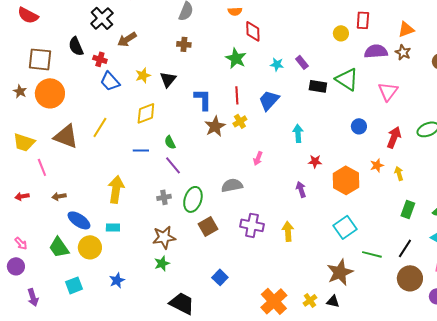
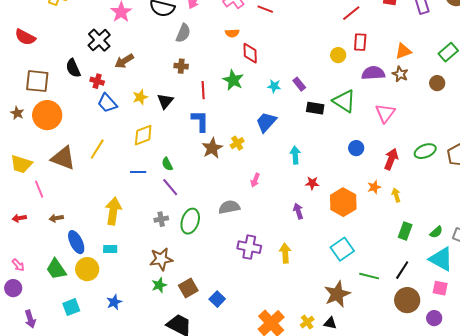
red line: (237, 95) -> (203, 90), moved
blue ellipse: (79, 220) -> (76, 242), turned 30
brown square: (208, 226) -> (188, 288), moved

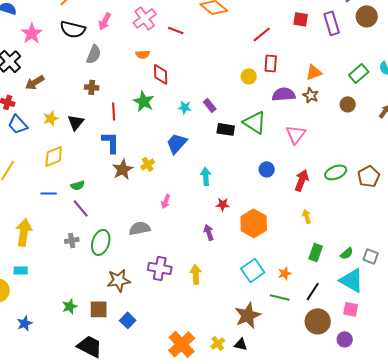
green semicircle: (167, 164) -> (78, 185), turned -80
orange star: (374, 187) -> (285, 273), moved
brown star: (161, 259) -> (119, 280), moved
brown square: (188, 288) -> (99, 309), turned 30

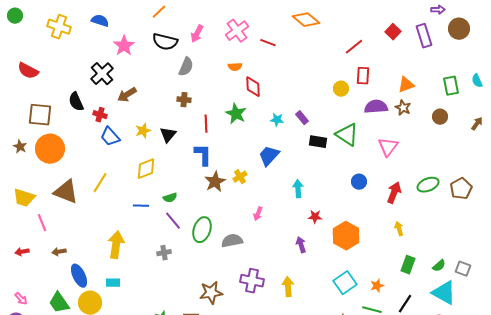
red square: (301, 19) -> (393, 32), turned 35
green rectangle: (359, 73) -> (451, 86), turned -60
green ellipse: (101, 242) -> (202, 230), moved

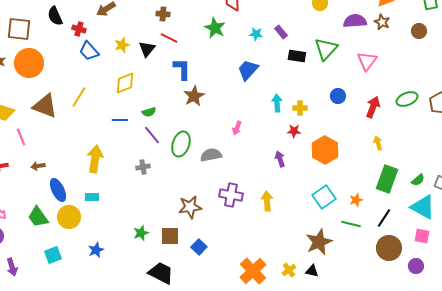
red line: (206, 124) -> (169, 38), moved, turned -60
green triangle: (347, 135) -> (326, 49), turned 40
yellow cross: (240, 177) -> (300, 108), moved, turned 32
green rectangle: (408, 265) -> (387, 179), size x1.5

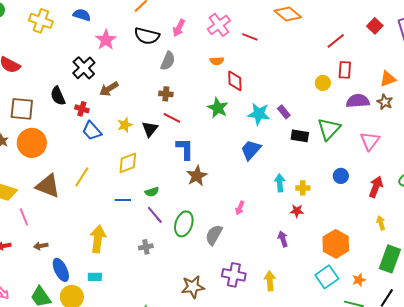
cyan star: (256, 34) -> (259, 114), size x1.6
orange hexagon: (325, 150) -> (336, 244), moved
gray semicircle: (211, 155) -> (214, 235), turned -50

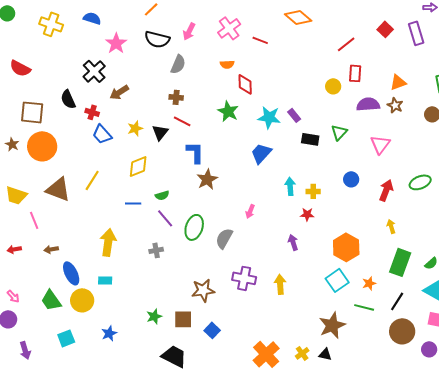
green triangle: (329, 129) -> (339, 132), size x0.7

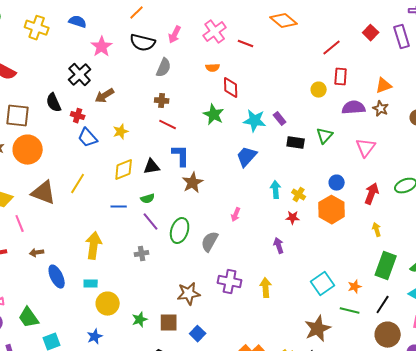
black triangle: (160, 132) -> (152, 167), moved, turned 42
yellow cross: (313, 191) -> (299, 195), turned 32
orange hexagon: (346, 247) -> (332, 210), moved
green trapezoid: (51, 300) -> (29, 318), moved
yellow circle: (82, 300) -> (108, 304), moved

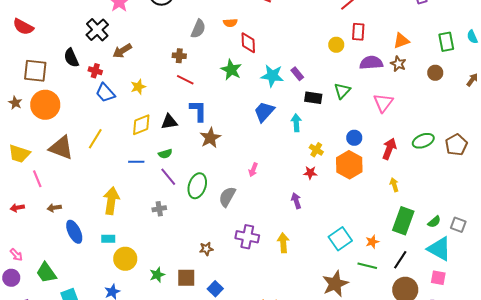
gray semicircle: (164, 68) -> (198, 29), moved
cyan arrow: (276, 190) -> (296, 123), moved
brown star: (189, 294) -> (206, 249), size x0.6

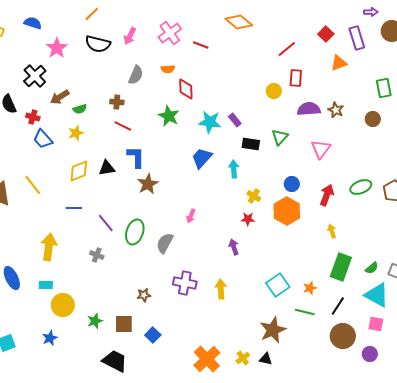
orange triangle: (401, 41) -> (339, 63), moved
yellow line: (95, 139) -> (33, 185), turned -70
green semicircle: (165, 154) -> (80, 109), moved
gray cross: (159, 209) -> (97, 255), turned 32

